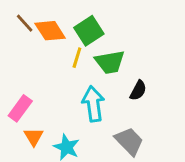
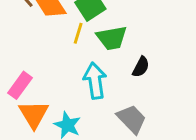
orange triangle: (34, 137) -> (34, 114), size x1.5

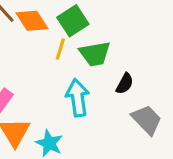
gray trapezoid: (132, 119) -> (147, 120), moved

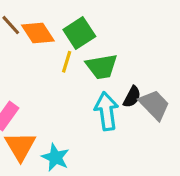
cyan arrow: (78, 98) -> (106, 111), moved
gray trapezoid: (147, 120) -> (154, 105), moved

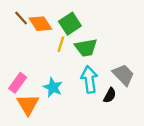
black semicircle: (132, 97) -> (110, 95), moved
cyan star: (55, 157) -> (53, 87), moved

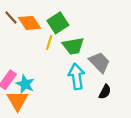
gray trapezoid: (123, 75) -> (99, 62), moved
cyan star: (53, 87) -> (25, 84), moved
black semicircle: (110, 95) -> (105, 92), moved

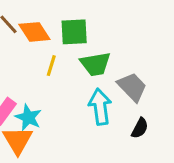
green square: (58, 23) -> (74, 32), turned 30
yellow line: (49, 43) -> (51, 66), moved

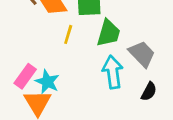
green trapezoid: (96, 64) -> (109, 33), turned -64

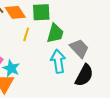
black semicircle: (149, 92) -> (84, 75), size x1.6

